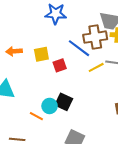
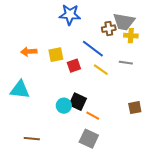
brown cross: (95, 37) -> (109, 29), moved, size x0.6
yellow line: (96, 67) -> (101, 70), moved, turned 63
orange line: (36, 116) -> (93, 116), moved

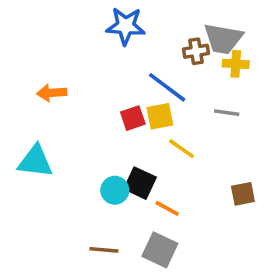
yellow square: (56, 55) -> (160, 116), moved
yellow line: (101, 70) -> (182, 149), moved
brown line: (32, 139) -> (104, 250), moved

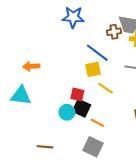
orange arrow: (52, 93) -> (31, 66), moved
red square: (133, 118) -> (77, 95), moved, turned 32
brown line: (104, 250) -> (45, 147), moved

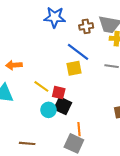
brown cross: (114, 32) -> (86, 26), moved
yellow line: (106, 88) -> (41, 86), moved
orange line: (97, 123) -> (79, 129), moved, turned 56

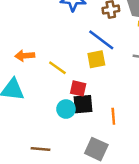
yellow line: (41, 86) -> (57, 68), moved
black square: (63, 106) -> (83, 104), turned -30
orange line: (79, 129) -> (113, 116), moved

